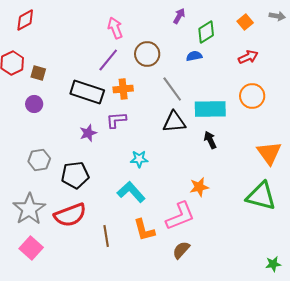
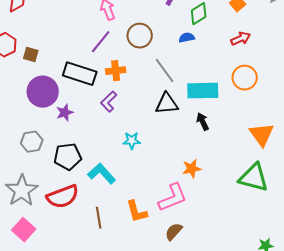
purple circle: (34, 104) -> (43, 92), moved, size x1.8
purple L-shape: (116, 120) -> (109, 102), turned -40
purple star: (88, 133) -> (65, 113), moved
cyan L-shape: (131, 192) -> (102, 174), moved

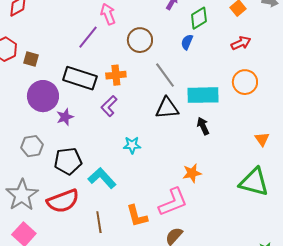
blue semicircle: (187, 38) -> (187, 42), turned -56
purple line: (101, 42) -> (88, 37), moved
orange triangle: (262, 135) -> (262, 139), size x0.6

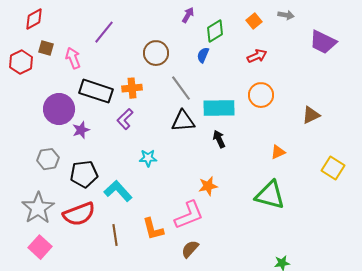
pink arrow: (108, 14) -> (73, 58), moved
purple line: (88, 37) -> (104, 32), moved
brown square: (31, 59) -> (46, 48), moved
orange triangle: (262, 139) -> (278, 152), turned 42

